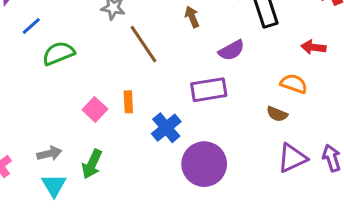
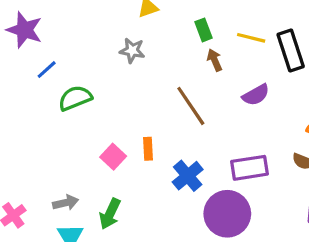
brown line: (143, 44) -> (191, 106), moved
purple rectangle: (209, 90) -> (249, 168), moved

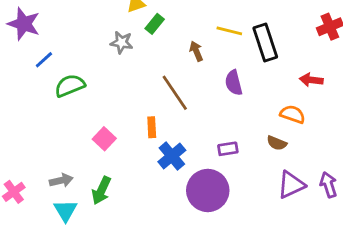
green rectangle: (203, 30) -> (155, 24), moved, turned 60
purple semicircle: (256, 95) -> (234, 83), turned 105
orange rectangle: (148, 149) -> (152, 127), moved
purple rectangle: (249, 168) -> (228, 149), size x0.6

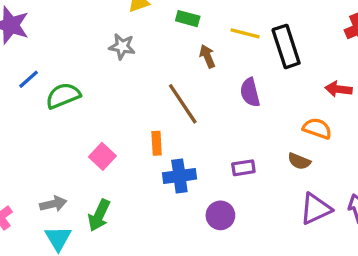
green rectangle: (155, 24) -> (188, 19), moved, turned 66
blue line: (44, 60) -> (29, 79), moved
blue cross: (172, 156) -> (179, 176), turned 32
purple circle: (208, 190) -> (220, 215), size x0.6

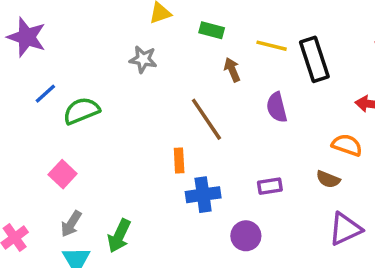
pink square: (102, 156) -> (63, 174), moved
gray arrow: (53, 204) -> (71, 224), turned 135

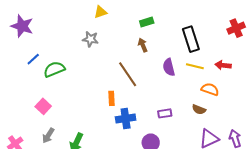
green rectangle: (212, 30) -> (147, 22), moved, turned -32
yellow line: (272, 46) -> (195, 66), moved

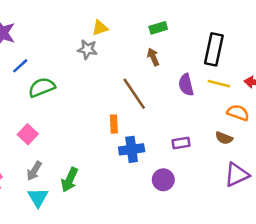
yellow triangle: (100, 12) -> (100, 28), moved
black rectangle: (191, 39) -> (214, 49), turned 30
blue line: (33, 59) -> (20, 66), moved

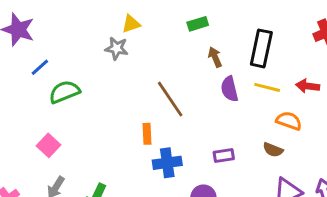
brown arrow: (153, 57) -> (215, 57), moved

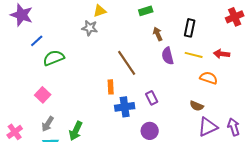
black rectangle: (261, 48) -> (190, 28), size x0.7
brown semicircle: (273, 150) -> (197, 106), moved
purple rectangle: (224, 156) -> (152, 98), moved, turned 72

